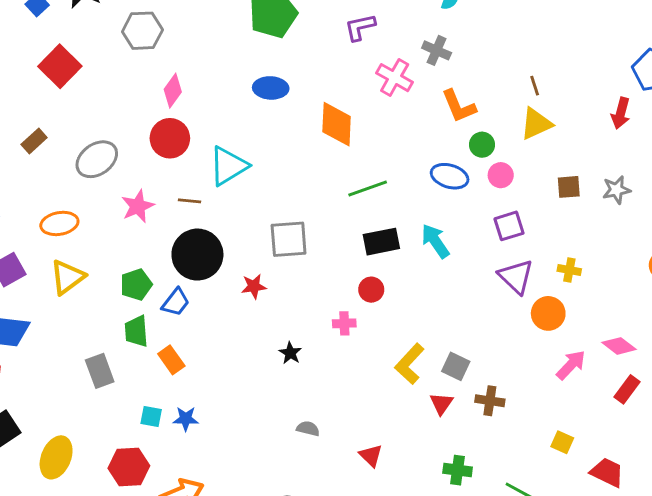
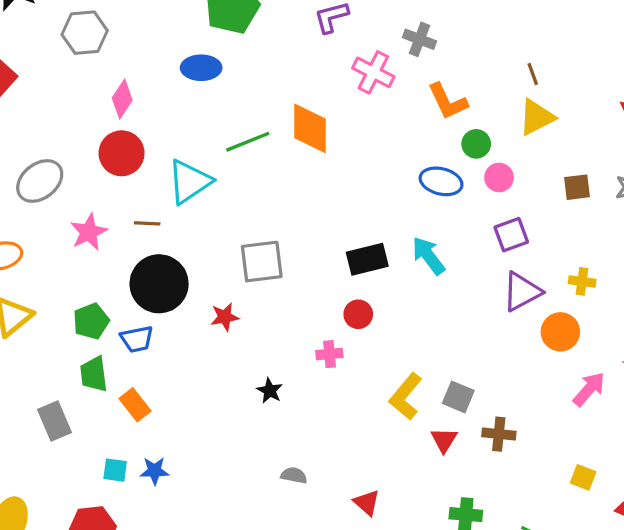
blue ellipse: (271, 88) -> (201, 68), moved
green line: (368, 189) -> (248, 142), moved
purple triangle: (516, 277) -> (522, 292), turned 51
blue trapezoid: (176, 302) -> (137, 339), turned 44

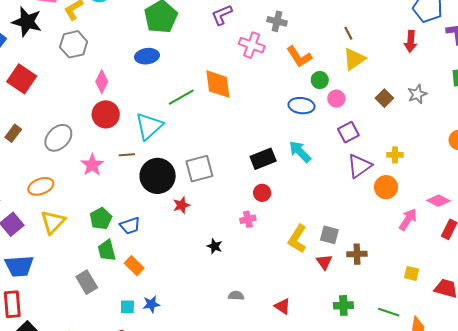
brown square: (577, 187) -> (384, 98), turned -30
black circle: (159, 284) -> (158, 176), moved

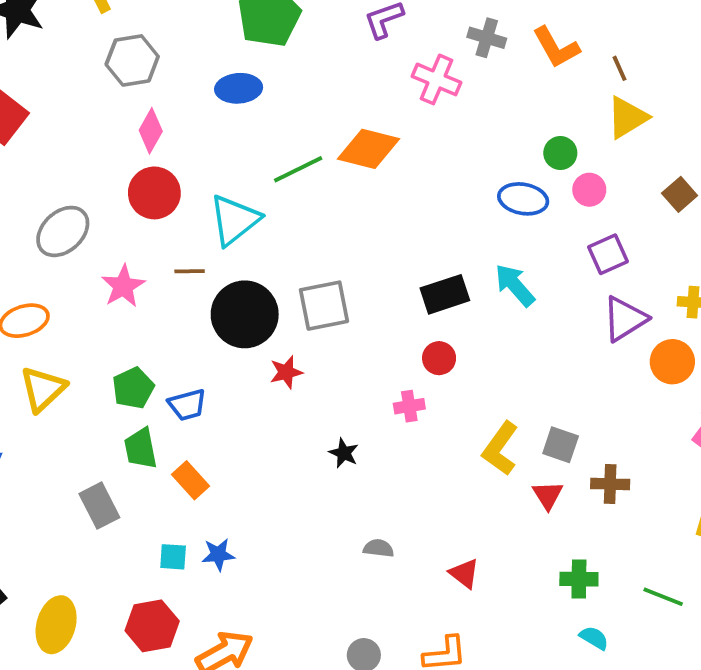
gray hexagon: (74, 44) -> (132, 60), moved
orange L-shape: (299, 57) -> (556, 47), moved
orange diamond: (218, 84) -> (368, 149), turned -72

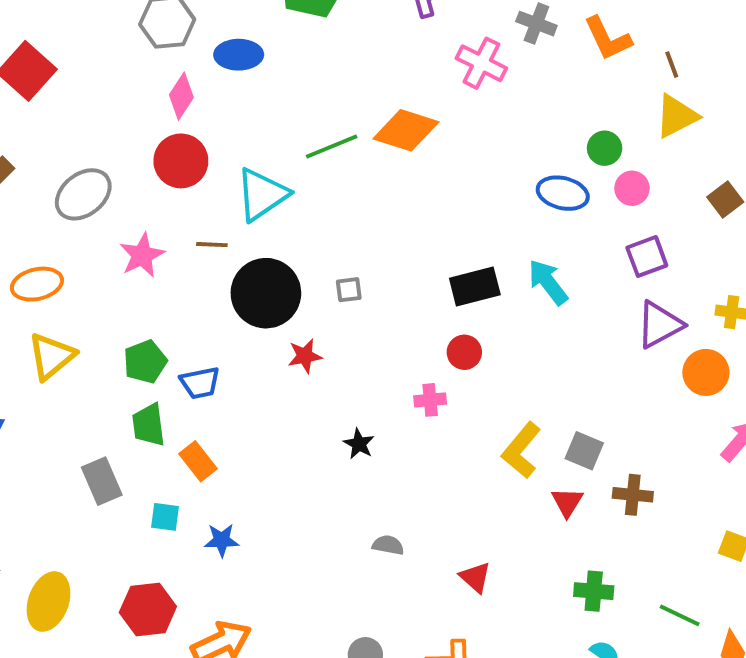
blue ellipse: (239, 88) -> (239, 55), moved
gray square: (324, 306) -> (349, 290), size x0.5
cyan square: (173, 557) -> (165, 517), moved

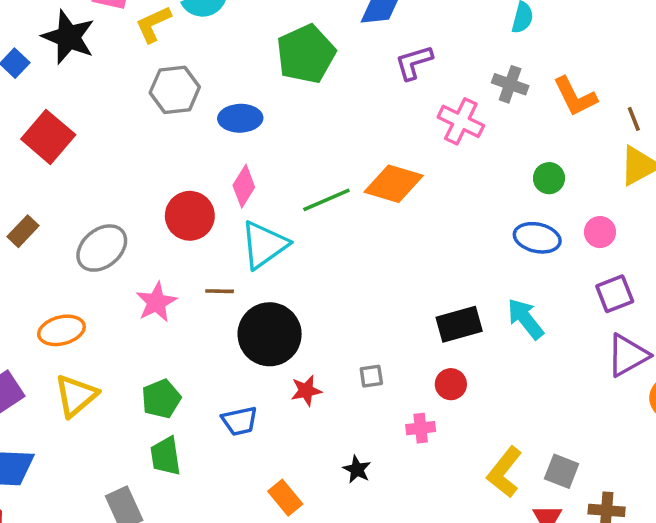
pink diamond: (181, 96) -> (244, 186), moved
green circle: (605, 148) -> (549, 178), moved
gray square: (349, 290) -> (371, 376), moved
blue trapezoid: (200, 383) -> (240, 421), moved
orange rectangle: (198, 461) -> (285, 498), moved

